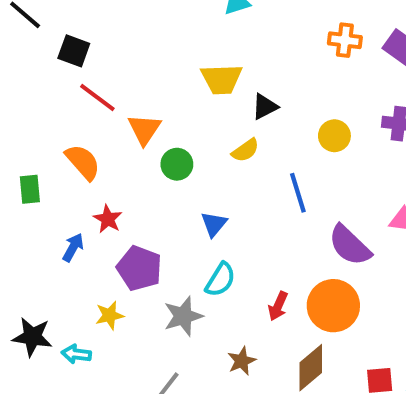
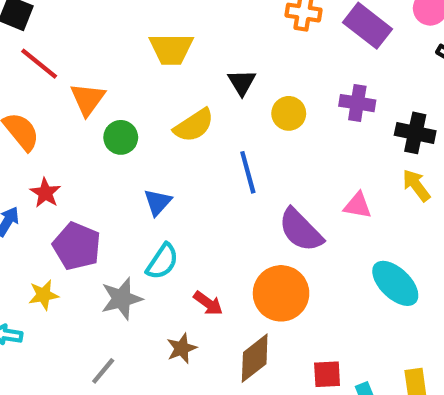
black triangle: (265, 107) -> (242, 82), moved, turned -36
yellow semicircle: (245, 150) -> (194, 125), size x1.4
red arrow: (278, 306) -> (208, 303), moved, turned -80

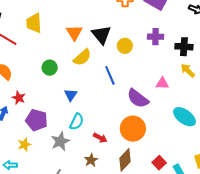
yellow trapezoid: (171, 49) -> (34, 23), moved, turned 95
black triangle: (242, 82) -> (101, 35), size x1.5
orange triangle: (88, 99) -> (74, 33), moved
red square: (327, 374) -> (159, 163), turned -32

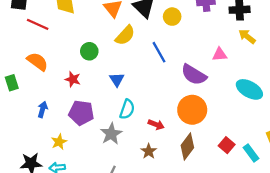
red star: (19, 98) -> (73, 79), moved
yellow star: (24, 145) -> (59, 142), moved

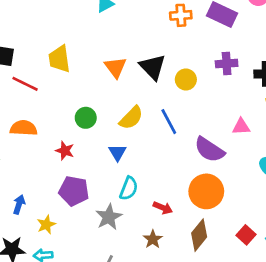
yellow semicircle: (125, 35) -> (131, 118), moved
orange semicircle: (37, 62) -> (24, 128), turned -35
blue arrow: (42, 109) -> (19, 204), moved

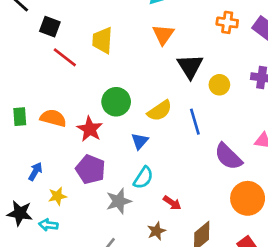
orange triangle: (115, 67) -> (163, 35), moved
green circle: (86, 118) -> (116, 102), size x1.4
orange semicircle: (24, 128) -> (53, 118), moved
red star: (65, 151) -> (90, 129), size x1.4
orange circle: (206, 191) -> (248, 198), moved

